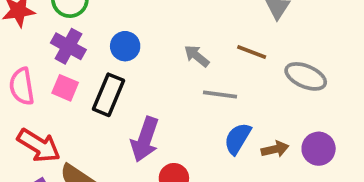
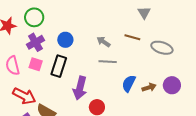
purple cross: (68, 46) -> (35, 42), turned 36
gray line: (220, 95) -> (108, 62), moved

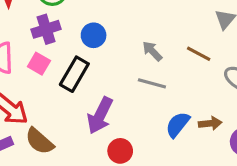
brown arrow: (149, 87) -> (210, 123), moved

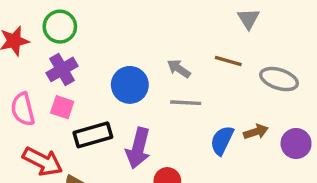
blue circle: (94, 35) -> (130, 85), moved, size x1.4
black rectangle: (74, 74) -> (93, 135), moved, turned 56

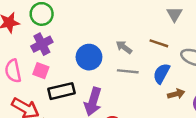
blue semicircle: (222, 140) -> (162, 73), moved

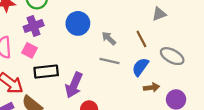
gray triangle: (174, 14) -> (159, 14), turned 32
brown line: (159, 43) -> (141, 39), turned 36
blue circle: (89, 57) -> (78, 23), moved

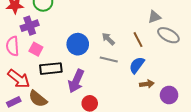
blue circle: (78, 23) -> (78, 44), moved
purple cross: (34, 26) -> (30, 26), moved
gray ellipse: (172, 56) -> (168, 35), moved

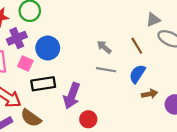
blue circle: (78, 44) -> (48, 48), moved

